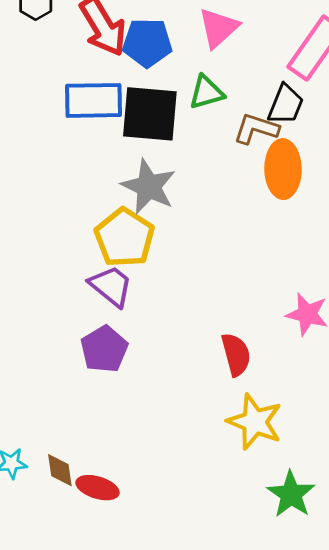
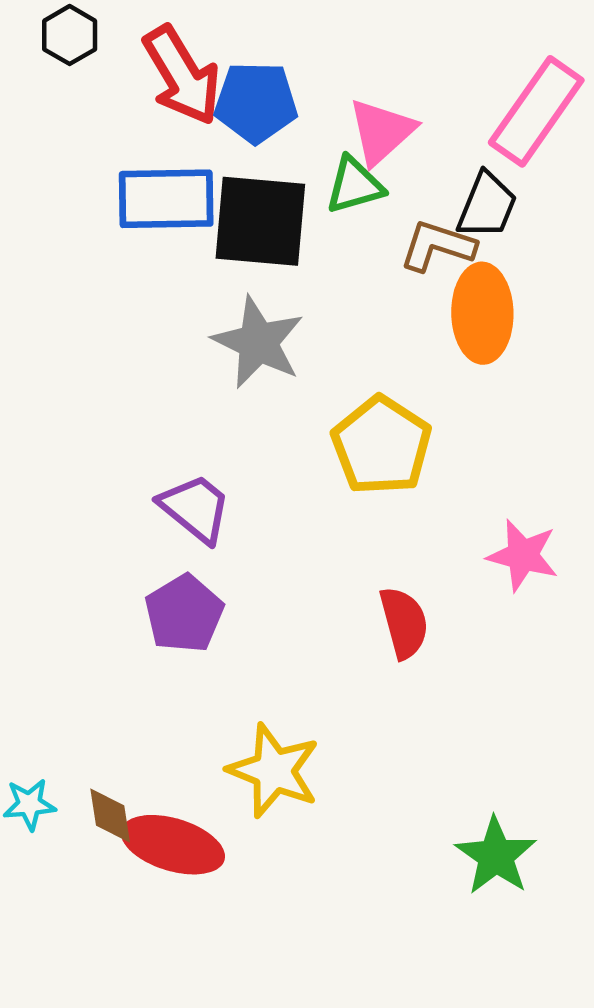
pink triangle: (218, 28) -> (381, 132), moved
yellow pentagon: (124, 238) -> (381, 445), moved
yellow star: (255, 422) -> (274, 771), moved
red ellipse: (98, 488) -> (173, 845), size x1.4

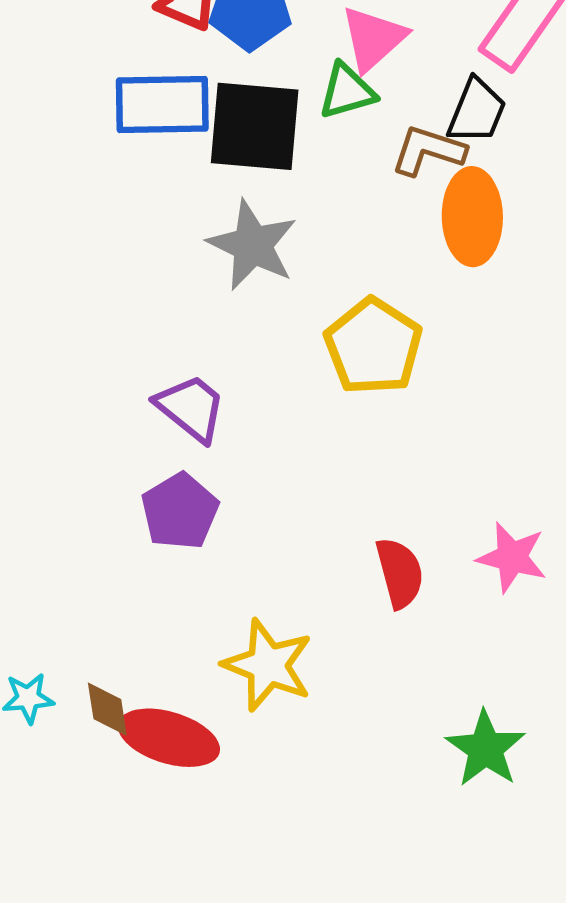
pink star: (523, 555) -> (512, 557), moved
red semicircle: (404, 623) -> (400, 573), moved

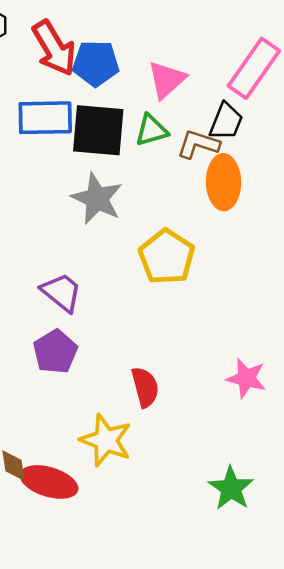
green triangle: (347, 91) -> (151, 130), moved
red semicircle: (400, 573) -> (145, 387), moved

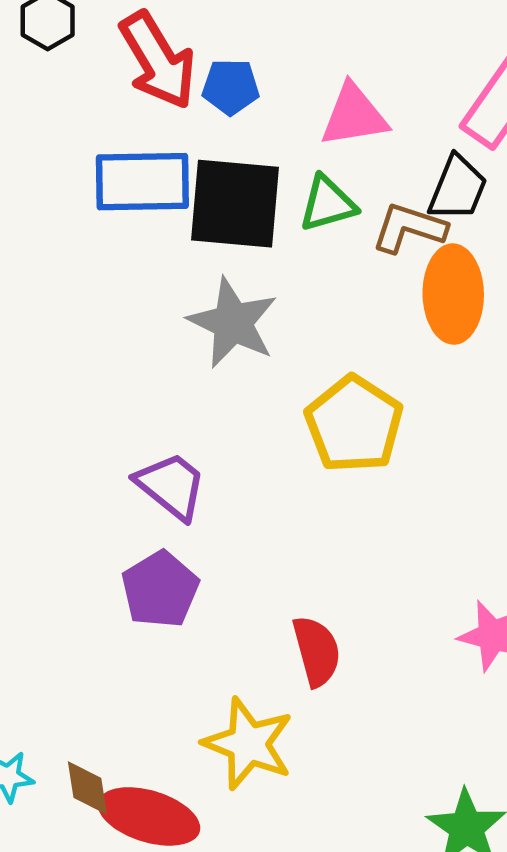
blue pentagon: (96, 63) -> (231, 87), size x0.7
pink triangle: (167, 80) -> (354, 115), turned 33

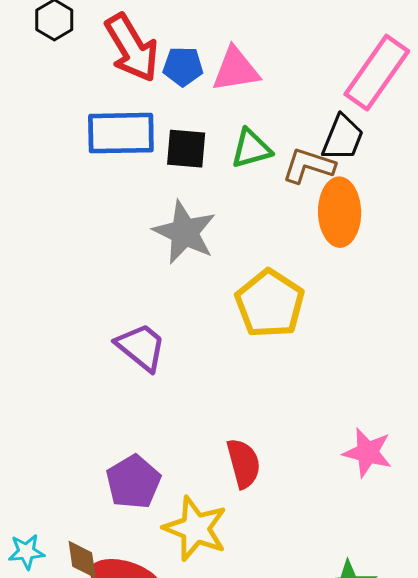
pink triangle: (354, 115) -> (236, 69), moved
black square: (235, 204) -> (186, 149), size x0.6
purple pentagon: (160, 589) -> (133, 482), moved

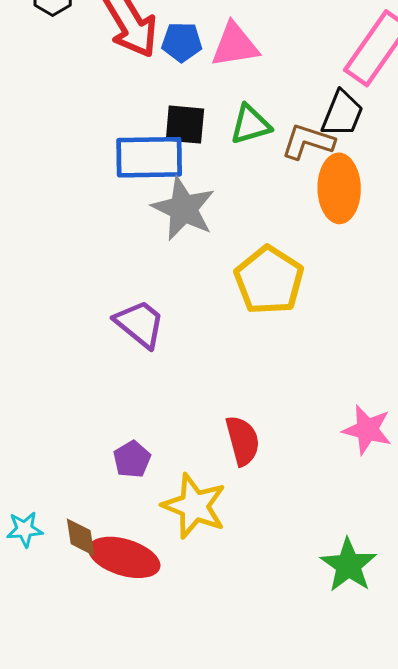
blue rectangle: (121, 133) -> (149, 157), moved
purple pentagon: (133, 482) -> (132, 459), size x0.7

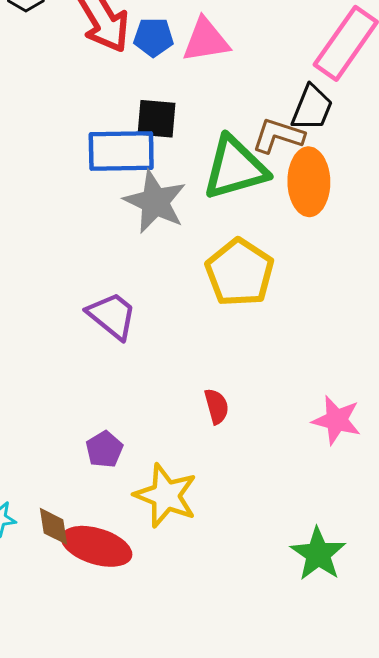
green triangle: (250, 125) -> (235, 168), moved, size x1.6
red semicircle: (243, 441) -> (217, 406), moved, size x0.7

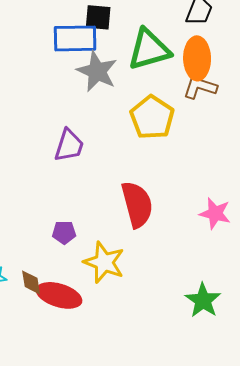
brown L-shape: (278, 136) -> (200, 87), moved
purple trapezoid: (112, 316) -> (69, 145), turned 69
red semicircle: (217, 406) -> (137, 204), size x2.0
purple pentagon: (104, 449) -> (64, 232), turned 30

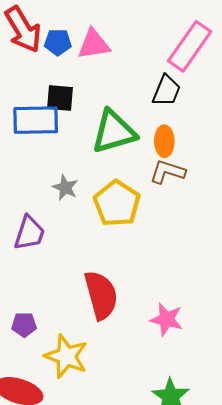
orange ellipse: (197, 58) -> (164, 141), size x0.7
gray star: (97, 71) -> (65, 188), moved, size x0.6
pink star: (215, 213) -> (166, 319), moved

